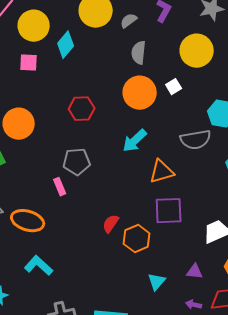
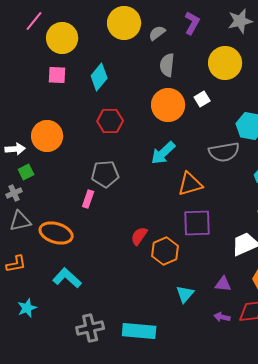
cyan diamond: (66, 45) -> (99, 77), moved
pink rectangle: (60, 187) -> (88, 199), turned 42

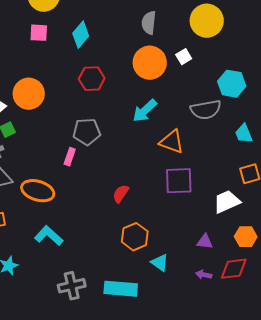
orange triangle: (190, 184) -> (172, 142), turned 36
orange hexagon: (165, 251) -> (135, 237), moved
cyan triangle: (185, 294) -> (160, 263), moved, turned -36

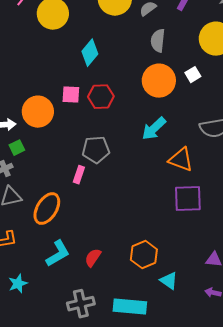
pink square: (39, 33) -> (71, 95), moved
orange ellipse: (38, 191) -> (47, 209), turned -76
red semicircle: (121, 194) -> (93, 258), moved
cyan L-shape: (49, 236) -> (58, 254), turned 108

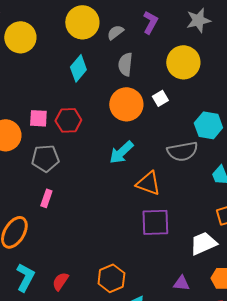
cyan diamond: (90, 53) -> (78, 68), moved
gray pentagon: (96, 150) -> (45, 158), moved
cyan L-shape: (58, 254) -> (25, 277), turned -32

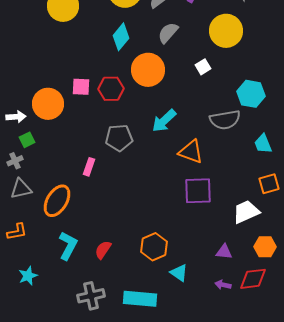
gray semicircle: (125, 64) -> (168, 33), turned 35
orange circle: (126, 104) -> (148, 70), moved
gray pentagon: (45, 158) -> (119, 138), moved

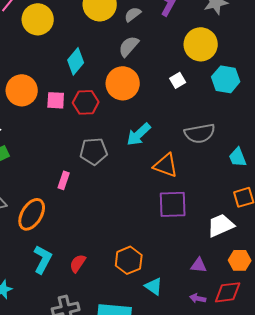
gray semicircle: (168, 33) -> (129, 46), moved
cyan diamond: (121, 37) -> (76, 61), moved
cyan hexagon: (251, 94) -> (226, 79), moved
orange circle: (48, 104) -> (22, 90), moved

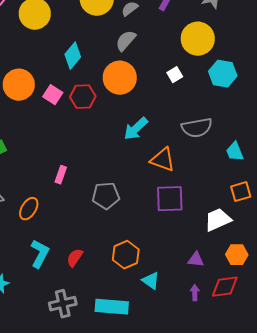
pink square: (56, 100) -> (53, 95), turned 30
gray pentagon: (94, 151) -> (106, 196), moved
orange ellipse: (32, 214) -> (29, 209), size x0.7
purple arrow: (198, 298) -> (195, 293), turned 77

